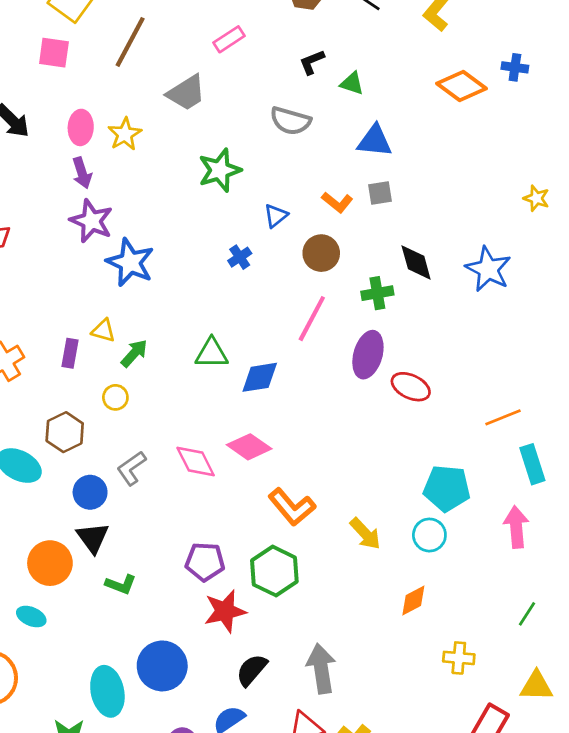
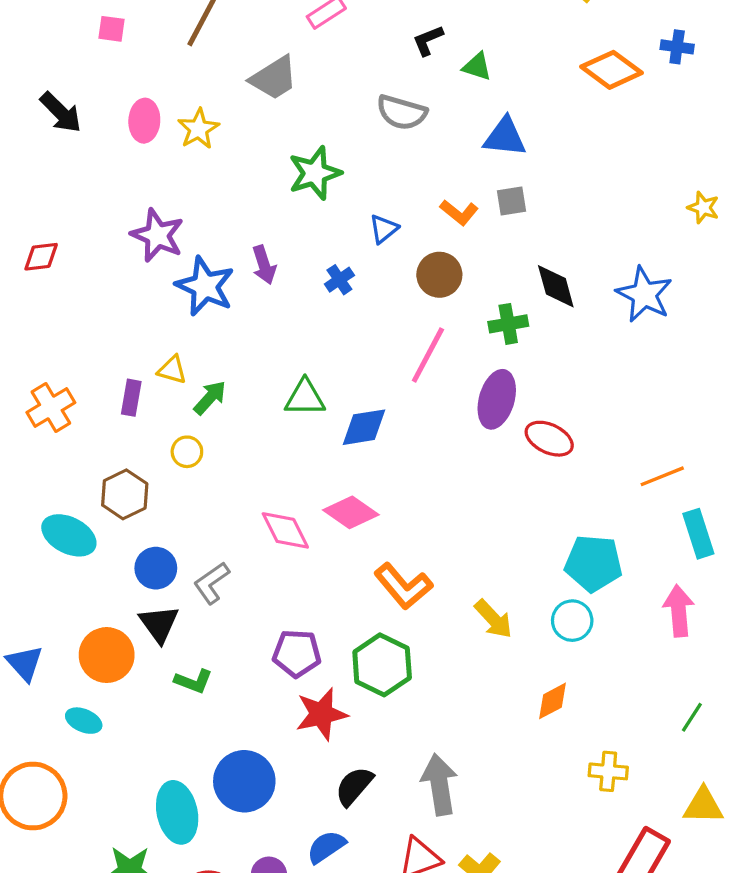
pink square: (54, 53) -> (112, 29), size x0.7
purple arrow: (82, 173) -> (264, 265), moved
gray L-shape: (131, 468) -> (212, 583), moved

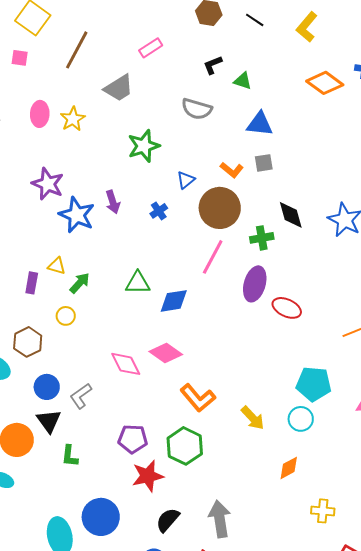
brown circle: (439, 275) -> (220, 208), size x1.5
green L-shape: (194, 681) -> (70, 456), turned 75

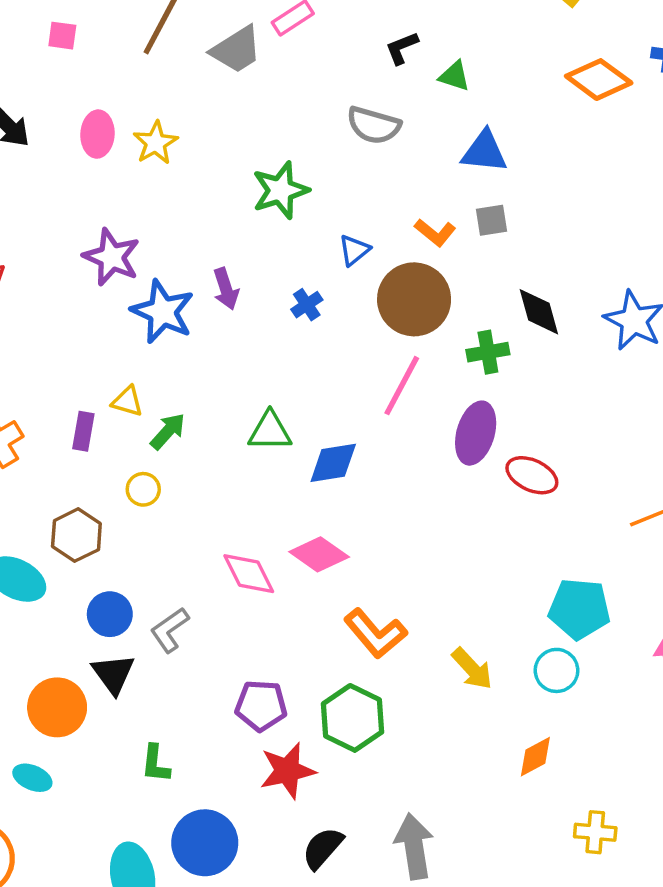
gray trapezoid: (119, 88) -> (236, 50), moved
green L-shape: (70, 456) -> (156, 764), moved

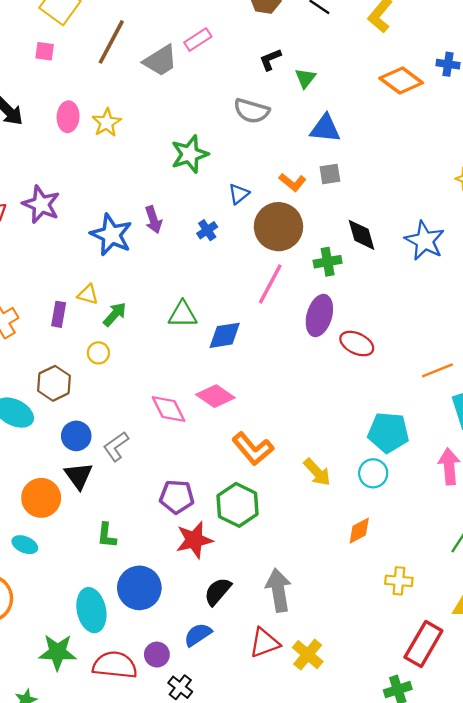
green triangle: (455, 76) -> (305, 78), turned 50
purple star: (112, 257) -> (41, 204), moved

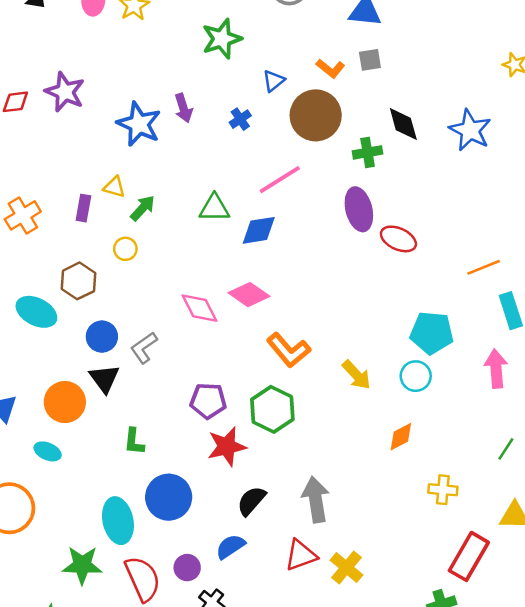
pink line: (270, 284) -> (280, 180), moved, turned 30
purple ellipse: (319, 315) -> (359, 209), turned -30
red semicircle: (115, 665) -> (143, 579), turned 60

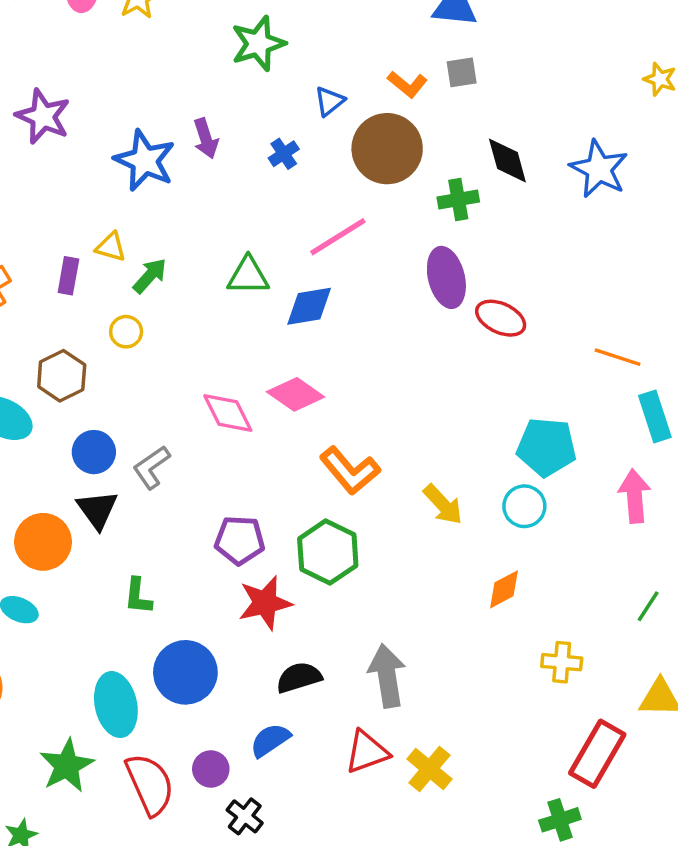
orange line: (484, 267) -> (618, 357), turned 40
black semicircle: (251, 501) -> (299, 677), turned 32
green star: (82, 565) -> (67, 766), turned -30

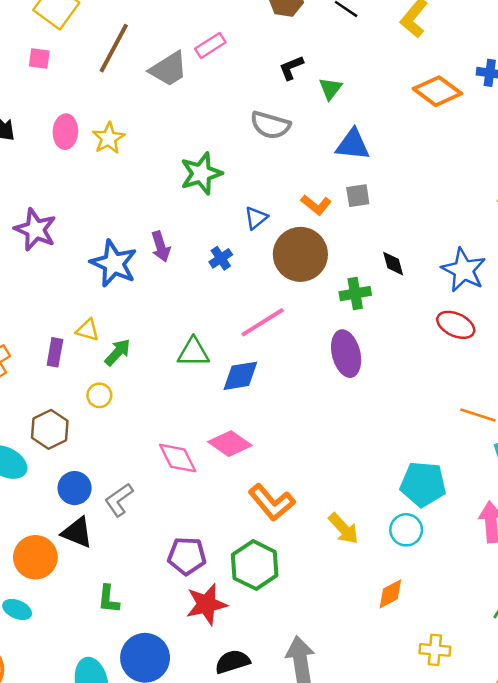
black diamond: (507, 160) -> (393, 264), size x0.7
red ellipse: (501, 318) -> (456, 325), moved
black triangle: (97, 510) -> (77, 532), turned -32

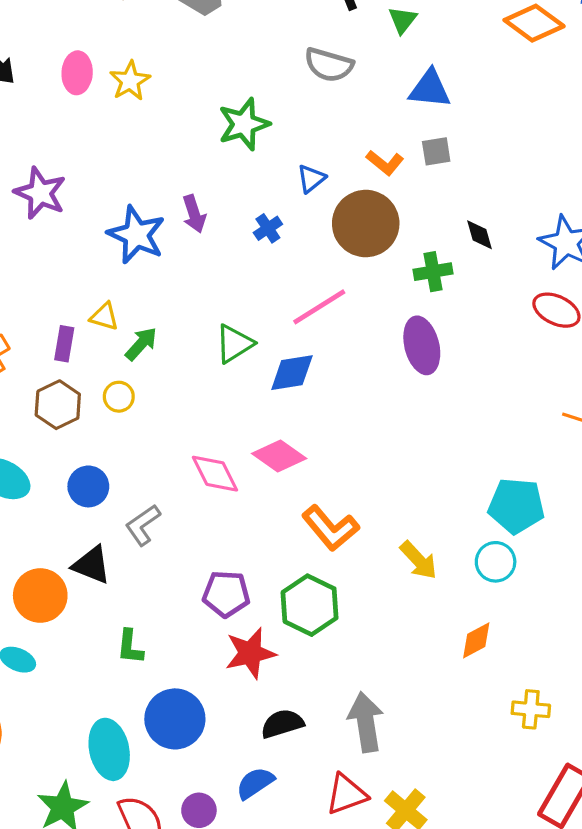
green triangle: (193, 352) -> (234, 344), turned -32
brown hexagon: (50, 429) -> (58, 405), moved
blue circle: (75, 488) -> (88, 486), moved

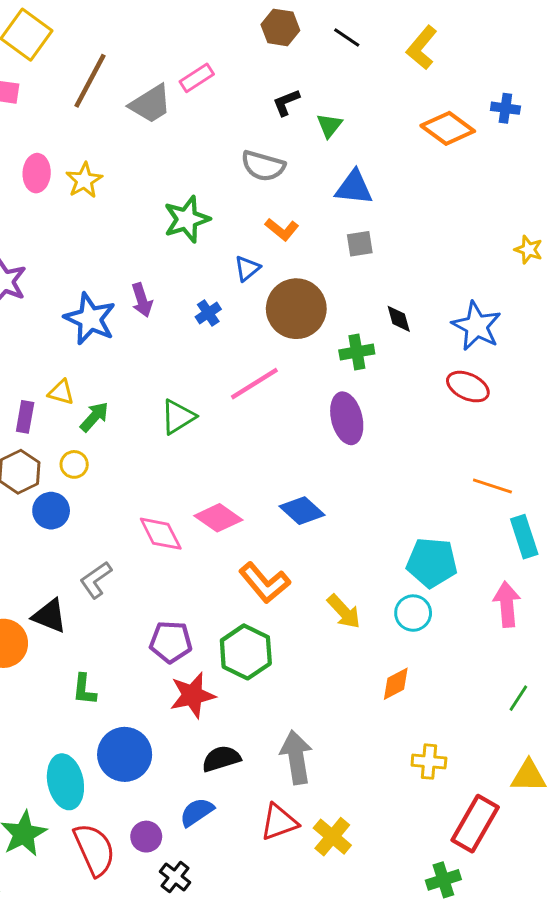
orange L-shape: (385, 163) -> (282, 229), moved
blue diamond: (292, 373) -> (302, 511), moved, turned 51
blue circle: (88, 486) -> (51, 511), moved
yellow cross: (531, 709) -> (429, 762), moved

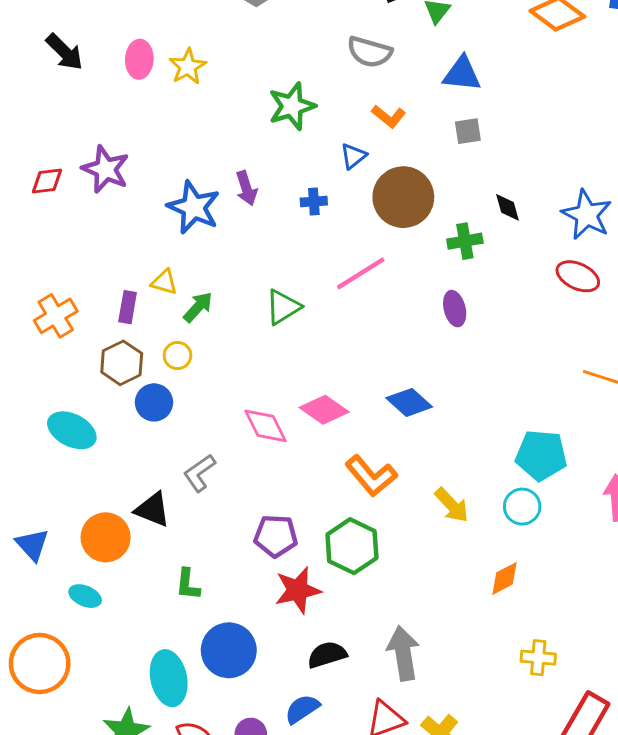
blue cross: (208, 313) -> (314, 202), turned 30
purple ellipse: (347, 418) -> (455, 309), size x0.7

